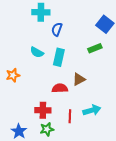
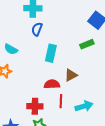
blue semicircle: (57, 29) -> (37, 29), moved
cyan semicircle: (37, 52) -> (11, 49), moved
red line: (70, 116) -> (61, 101), moved

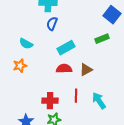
cyan rectangle: (51, 53) -> (66, 48), turned 48
red semicircle: (52, 84) -> (64, 69), moved
cyan arrow: (84, 106) -> (99, 101), turned -108

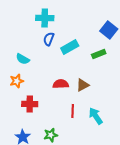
cyan rectangle: (66, 48) -> (70, 47), moved
red cross: (50, 101) -> (30, 104), moved

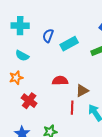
cyan cross: (45, 18) -> (20, 26), moved
brown triangle: (83, 85) -> (82, 91), moved
red cross: (30, 104) -> (29, 101), turned 35

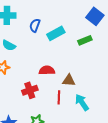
brown triangle: (82, 91) -> (69, 80), turned 32
red cross: (29, 101) -> (30, 90), moved, turned 35

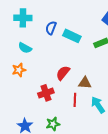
cyan rectangle: (56, 33) -> (72, 36), turned 54
red semicircle: (47, 70) -> (63, 73), turned -49

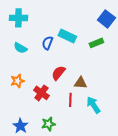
blue semicircle: (51, 28) -> (47, 43), moved
orange star: (19, 70) -> (17, 81), moved
red cross: (46, 93) -> (41, 93), turned -35

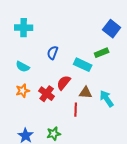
cyan rectangle: (67, 36) -> (83, 65), moved
cyan semicircle: (20, 48) -> (23, 67), moved
red cross: (41, 93) -> (47, 94), moved
cyan arrow: (93, 105) -> (107, 99), moved

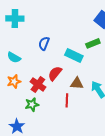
green star: (54, 134) -> (32, 104), moved

